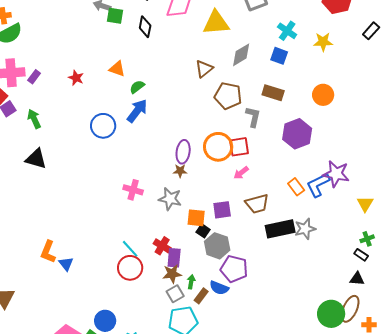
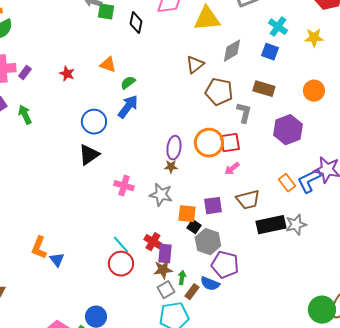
black triangle: (36, 159) -> (89, 155), moved, turned -50

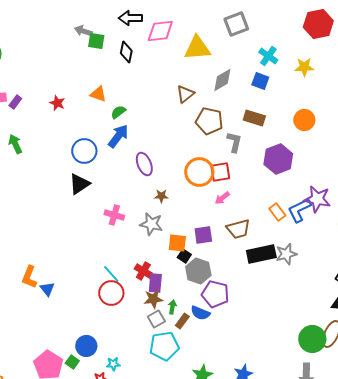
purple ellipse: (174, 148) -> (144, 164), moved, turned -30

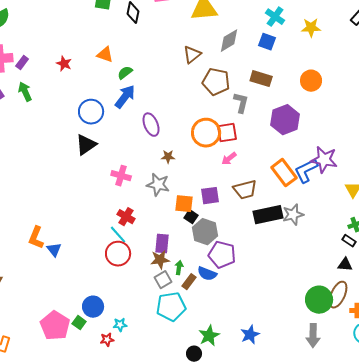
green arrow: (15, 144) -> (25, 92), moved
orange rectangle: (277, 212) -> (284, 173), size x1.5
red cross: (143, 271) -> (126, 217), moved

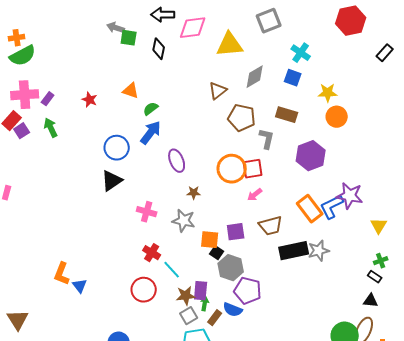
yellow star: (311, 28) -> (328, 93), moved
cyan line: (118, 235) -> (172, 270), moved
purple rectangle: (162, 244) -> (201, 291), moved

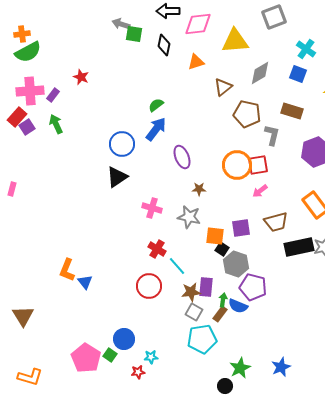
orange triangle: (131, 91) -> (196, 62), moved, turned -36
red star: (90, 100) -> (81, 77), moved
green arrow: (205, 304) -> (223, 300), moved
gray square: (189, 316) -> (194, 312), turned -30

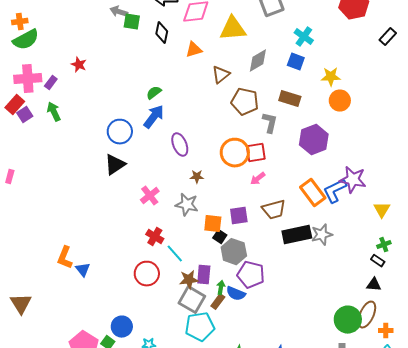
pink cross: (152, 208) -> (150, 196), turned 36
gray square: (194, 312) -> (192, 300), size x1.5

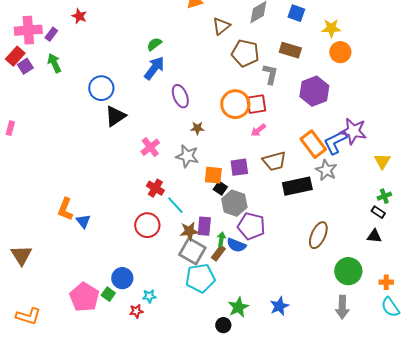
blue circle: (120, 132) -> (101, 88), moved
gray star: (322, 235) -> (326, 170), moved, turned -30
brown ellipse: (367, 315) -> (318, 235), moved

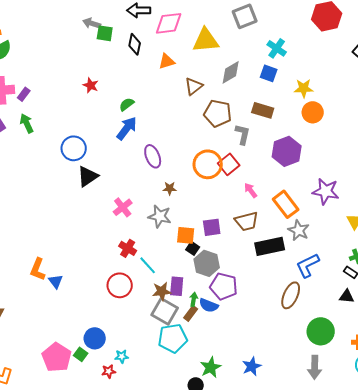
red star: (79, 16) -> (91, 85), moved
red square: (256, 104) -> (229, 164), turned -30
pink arrow: (258, 130) -> (251, 190), moved, turned 91
blue L-shape: (335, 142) -> (308, 265), moved

